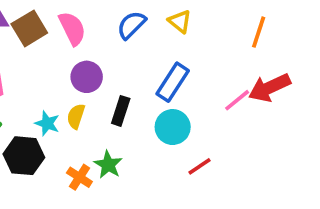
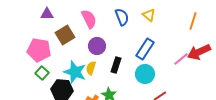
blue semicircle: (131, 25) -> (122, 17), turned 114
brown square: (29, 28) -> (65, 35), moved
cyan star: (47, 123) -> (75, 72), size x1.6

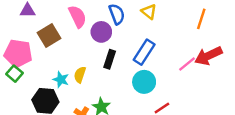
purple circle: (97, 46) -> (101, 32), moved
black rectangle: (116, 65) -> (110, 59), moved
cyan star: (75, 72) -> (61, 80), size x0.6
green square: (42, 73) -> (14, 74), moved

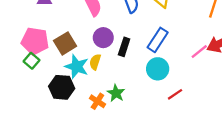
purple circle: (101, 32) -> (103, 38), moved
brown square: (49, 35) -> (65, 43), moved
cyan star: (61, 80) -> (77, 67), size x1.5

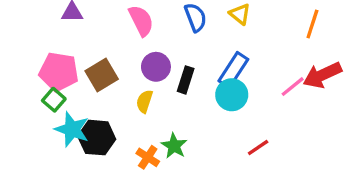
cyan star: (77, 67) -> (72, 129), moved
cyan circle: (158, 69) -> (232, 95), moved

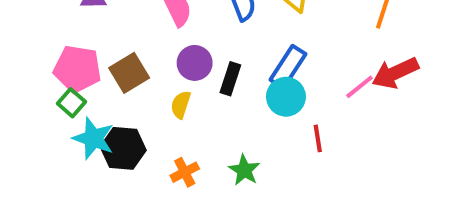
green star: (174, 146) -> (244, 170), moved
red line: (258, 147) -> (318, 138), moved, turned -65
orange cross: (148, 157) -> (185, 172), turned 30

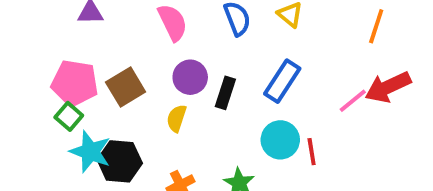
cyan circle: (286, 97) -> (280, 140), moved

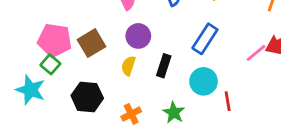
black rectangle: (225, 93) -> (164, 66), moved
cyan star: (90, 152) -> (31, 90), moved
red line: (312, 152) -> (228, 101), moved

